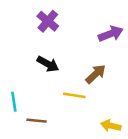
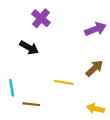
black arrow: (48, 64) -> (29, 48), moved
brown arrow: (96, 74) -> (94, 68), moved

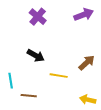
purple arrow: (95, 29) -> (84, 15), moved
black arrow: (29, 48) -> (36, 56), moved

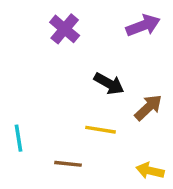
black arrow: (36, 56) -> (109, 84), moved
brown line: (29, 96) -> (68, 164), moved

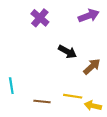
yellow line: (100, 130) -> (73, 96), moved

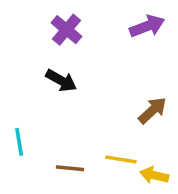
black arrow: (67, 52) -> (61, 81), moved

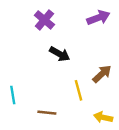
black arrow: (61, 81) -> (60, 54), moved
yellow line: (121, 159) -> (78, 90), moved, turned 66

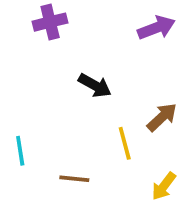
purple cross: (44, 20) -> (50, 22), moved, turned 36
yellow arrow: (103, 117) -> (164, 186), turned -66

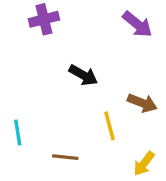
purple arrow: (156, 28) -> (137, 24), turned 60
brown arrow: (162, 117) -> (142, 103), turned 64

